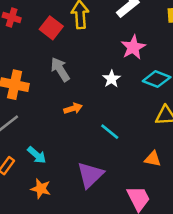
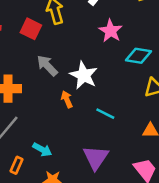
white star: (111, 79) -> (84, 75), moved, size x1.6
orange arrow: (73, 109) -> (67, 99), turned -84

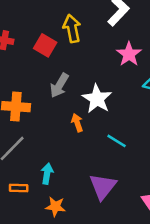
gray arrow: (47, 66) -> (59, 85), turned -110
cyan arrow: (42, 150) -> (47, 174), turned -114
orange rectangle: (16, 165) -> (19, 188), turned 63

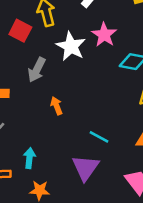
white star: (97, 99) -> (71, 46), moved
cyan line: (117, 141) -> (99, 137), moved

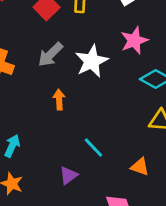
white star: (71, 46) -> (92, 61), moved
purple triangle: (86, 168) -> (68, 175), size x0.6

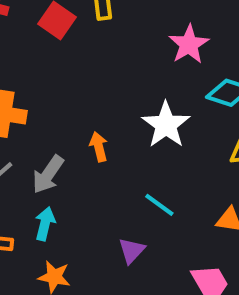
gray arrow: (50, 54) -> (48, 174), moved
white star: (92, 61) -> (166, 125), moved

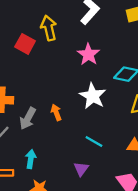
pink star: (189, 44) -> (88, 54), moved
gray arrow: (48, 174) -> (28, 118), moved

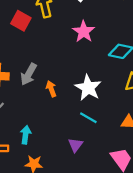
white star: (93, 96) -> (88, 88), moved
gray arrow: (28, 118) -> (29, 74), moved

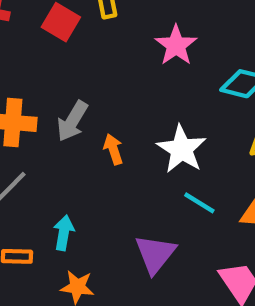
cyan line: (88, 118) -> (199, 203), moved
purple triangle: (75, 145) -> (155, 254), size x1.5

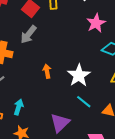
pink star: (176, 45) -> (96, 23), moved
gray arrow: (72, 121) -> (28, 34), moved

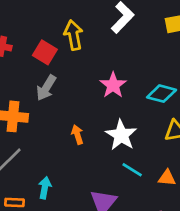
pink star: (96, 23) -> (113, 85), moved

